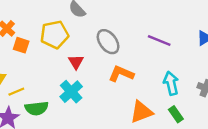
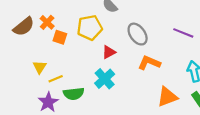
red triangle: (76, 62) -> (109, 52), turned 32

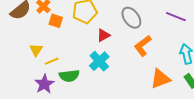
orange L-shape: (149, 63) -> (143, 46), turned -60

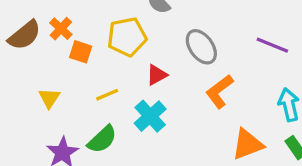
yellow line: (52, 61) -> (107, 95), moved
green semicircle: (69, 76) -> (102, 139), turned -36

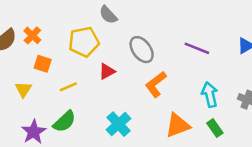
orange square: (81, 52) -> (43, 64), moved
cyan cross: (150, 116) -> (118, 124), moved

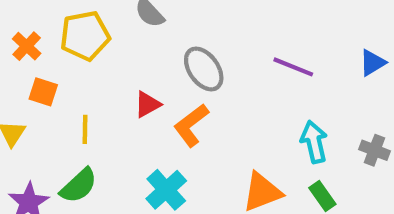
yellow pentagon: (84, 42) -> (85, 36), moved
orange L-shape: (156, 84) -> (191, 125), moved
yellow line: (68, 87) -> (85, 129), turned -66

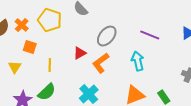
yellow pentagon: (85, 36) -> (50, 20), turned 30
gray ellipse: (204, 69) -> (107, 36), turned 75
cyan arrow: (314, 142) -> (138, 61), moved

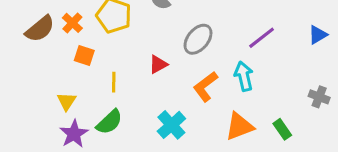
purple line: (150, 35) -> (262, 38), turned -60
orange L-shape: (101, 63) -> (205, 87), moved
yellow triangle: (15, 67) -> (66, 101), moved

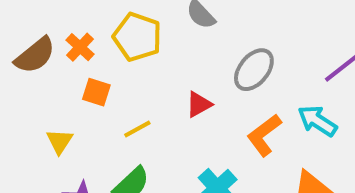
cyan arrow: (244, 76) -> (317, 121), turned -44
yellow line: (114, 82) -> (137, 129), turned 60
yellow triangle: (66, 101) -> (60, 141), moved

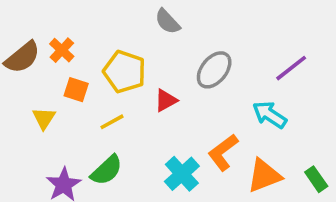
yellow pentagon: (137, 37) -> (124, 72), moved
orange L-shape: (264, 135) -> (223, 152), moved
yellow triangle: (60, 141) -> (44, 118), moved

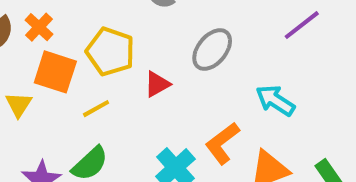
purple line: (291, 68) -> (302, 25), moved
orange square: (76, 90) -> (55, 72), size x1.5

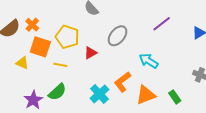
yellow triangle: (19, 105) -> (22, 63), turned -40
yellow line: (96, 109) -> (60, 65), turned 40

